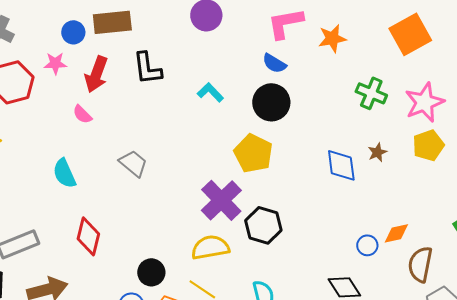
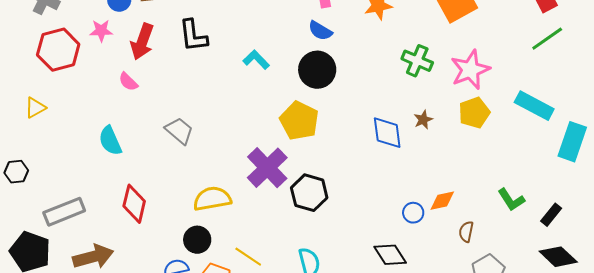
yellow semicircle: (210, 247) -> (212, 199), moved
brown semicircle: (420, 264) -> (466, 232), size x0.6

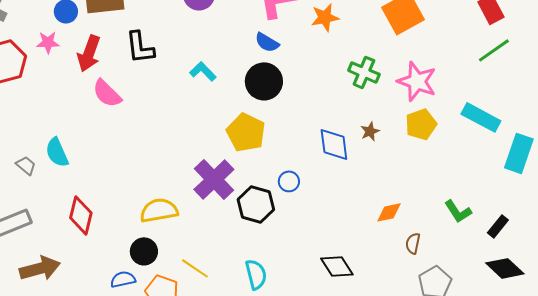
pink star: (470, 70) -> (417, 81), turned -30
pink semicircle: (128, 82) -> (107, 93), moved, size x1.5
gray trapezoid: (179, 131) -> (26, 165), moved, size x0.7
blue circle: (413, 213) -> (289, 181), moved

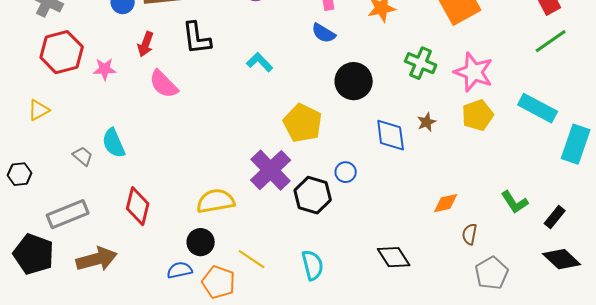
pink star: (48, 42) -> (105, 69), moved
red arrow: (89, 53) -> (146, 44), size x0.7
black circle: (264, 81) -> (354, 81), moved

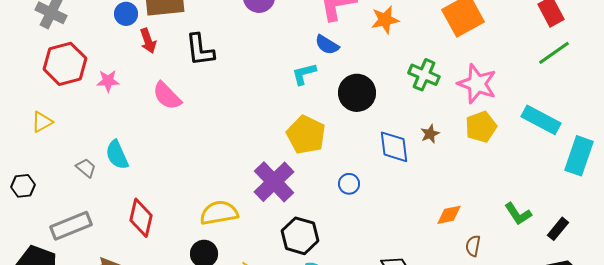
red arrow: (146, 44) -> (148, 41), moved, turned -40
cyan L-shape: (260, 62) -> (304, 74), moved, turned -60
black hexagon: (313, 195) -> (300, 236), moved

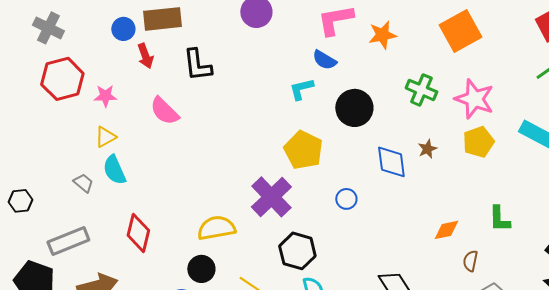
yellow triangle: (42, 122) -> (105, 137), moved
green L-shape: (518, 214) -> (499, 219), moved, turned 32

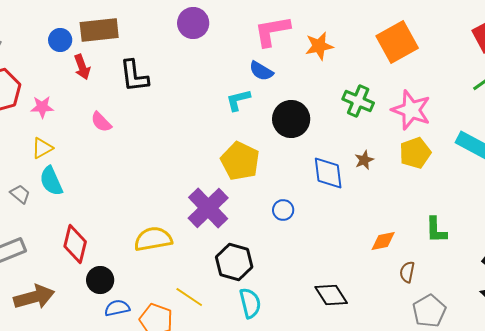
pink semicircle: (164, 111) -> (101, 122), size x0.7
black circle: (201, 269) -> (100, 280), moved

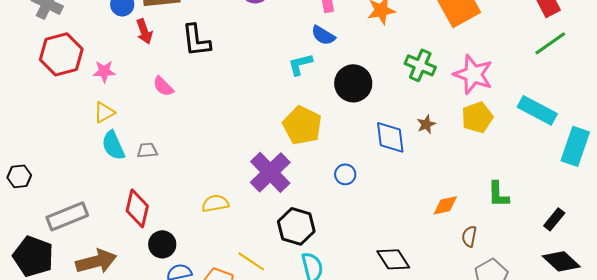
gray trapezoid: (20, 194) -> (147, 150), moved, turned -45
yellow semicircle: (153, 239) -> (215, 203), size x0.7

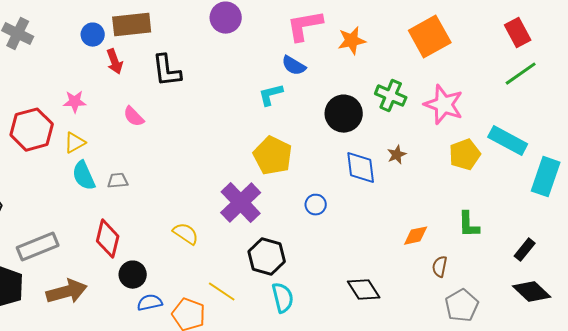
red hexagon: (61, 54) -> (32, 130), moved
black circle: (353, 83) -> (344, 114), moved
yellow pentagon: (477, 117) -> (465, 155), moved
yellow semicircle: (215, 203) -> (186, 234), turned 44

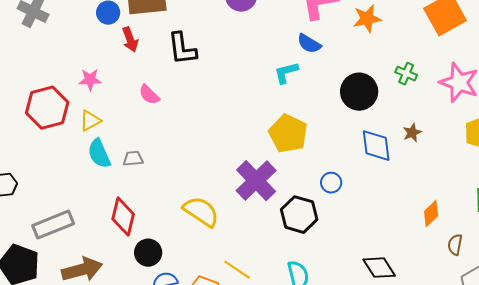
green cross: (391, 96) -> (406, 74), size x0.7
yellow semicircle: (186, 234) -> (201, 212), size x1.4
orange diamond: (416, 236) -> (431, 214), turned -32
black hexagon: (267, 257) -> (299, 215), moved

